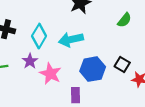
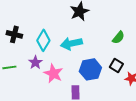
green semicircle: (124, 20) -> (118, 37), moved

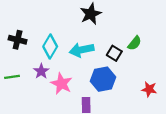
black square: (116, 65) -> (114, 53), moved

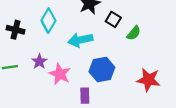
cyan diamond: (50, 46) -> (48, 21), moved
black square: (114, 53) -> (113, 19), moved
red star: (149, 89) -> (149, 80), size x1.5

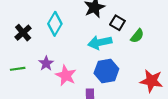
black cross: (15, 30) -> (23, 33), turned 35
cyan arrow: (80, 40) -> (100, 42), moved

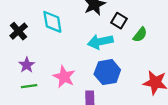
cyan diamond: (55, 24) -> (52, 22), turned -40
purple star: (46, 63) -> (27, 65), moved
green line: (18, 69) -> (29, 86), moved

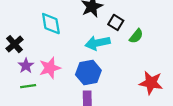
black cross: (19, 31) -> (15, 44), moved
blue hexagon: (107, 72) -> (88, 72), moved
pink star: (64, 77) -> (50, 68), moved, turned 30

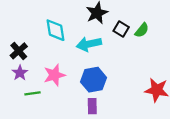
green semicircle: (136, 36) -> (142, 30), moved
cyan arrow: (98, 43) -> (89, 44), moved
purple star: (26, 66) -> (20, 73), moved

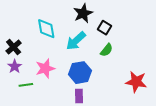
green semicircle: (142, 30) -> (107, 50), moved
cyan arrow: (89, 44) -> (76, 41), turned -30

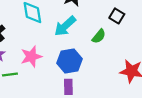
black square: (104, 28) -> (117, 16), moved

